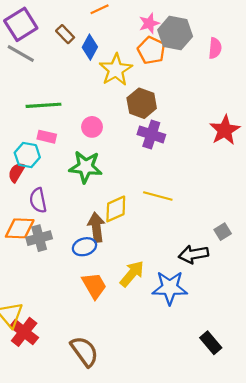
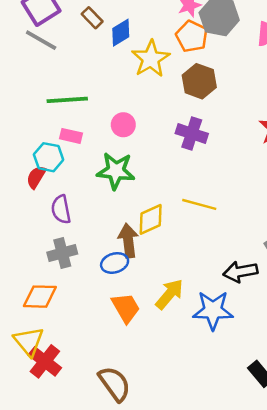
blue diamond: (90, 47) -> (121, 33), turned 30
brown hexagon: (142, 103) -> (199, 81), moved
orange diamond: (20, 228) -> (40, 297), moved

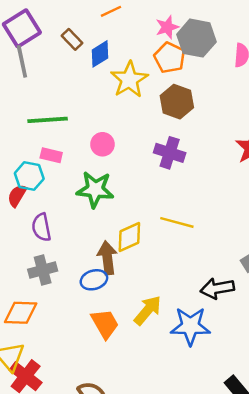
gray line: (41, 40) -> (22, 61), turned 48

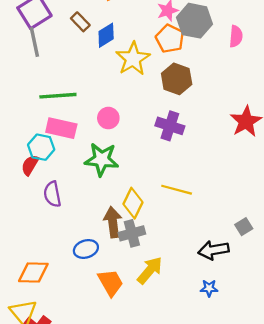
pink rectangle: (51, 155) -> (61, 128), size x1.5
yellow diamond: (129, 237) -> (133, 203), turned -40
gray cross: (43, 270) -> (132, 233), moved
blue ellipse: (94, 280) -> (86, 249), moved
blue star: (190, 326) -> (209, 288), moved, size x0.5

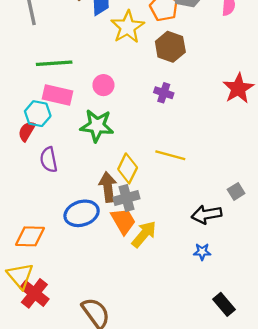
purple cross: (170, 126) -> (164, 93), size x0.7
blue ellipse: (86, 249) -> (82, 213), size x1.4
orange trapezoid: (111, 283) -> (123, 221), moved

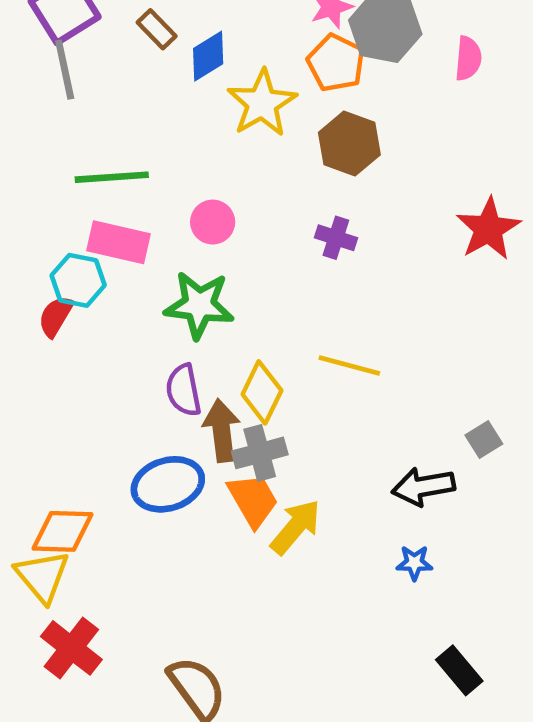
purple semicircle: (49, 160) -> (183, 390), moved
yellow triangle: (20, 276) -> (42, 576), moved

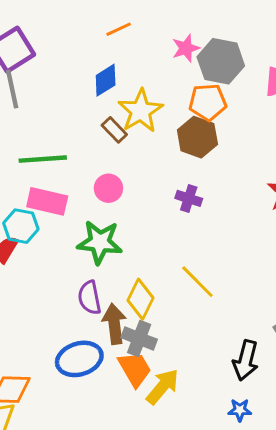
brown rectangle: (157, 29) -> (114, 130), moved
orange pentagon: (336, 63) -> (208, 102), moved, turned -30
yellow line: (349, 366) -> (197, 282), turned 30
gray cross: (260, 453) -> (139, 338), turned 36
black arrow: (423, 487) -> (246, 360), turned -66

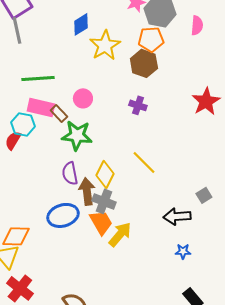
brown rectangle: (114, 130) -> (59, 113), moved
black arrow: (246, 360) -> (177, 216), turned 72
blue star: (240, 410) -> (183, 251), moved

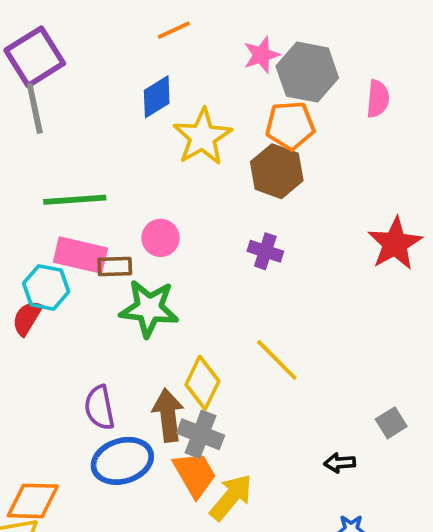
brown rectangle: (59, 113) -> (115, 266), turned -48
purple semicircle: (70, 173) -> (99, 408), moved
black arrow: (177, 216) -> (340, 463), size x0.6

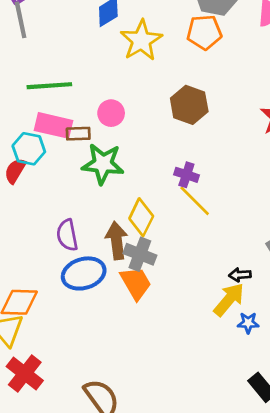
brown hexagon: (277, 171) -> (189, 105), moved
purple cross: (265, 251) -> (186, 175), moved
yellow arrow: (231, 497) -> (229, 300), moved

